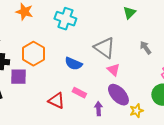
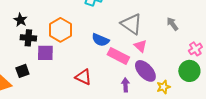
pink rectangle: (79, 93) -> (118, 56), moved, size x1.5

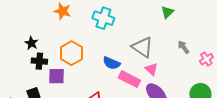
pink cross: (195, 49) -> (206, 59), moved

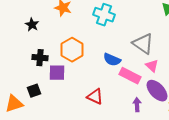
black star: (31, 43) -> (32, 25), moved

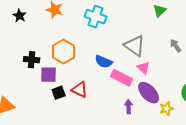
black star: (32, 25) -> (20, 16), moved
black square: (34, 91) -> (59, 93), moved
red triangle: (95, 97) -> (80, 90), moved

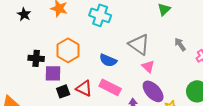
pink rectangle: (122, 78) -> (110, 87), moved

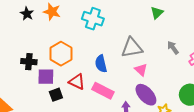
black star: (24, 14) -> (27, 14), moved
gray triangle: (139, 44) -> (132, 48), turned -45
blue semicircle: (108, 60) -> (101, 64), turned 54
red triangle: (84, 88) -> (77, 82), moved

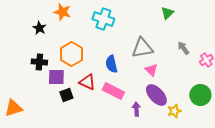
black star: (27, 14) -> (39, 28), moved

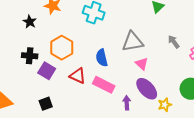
purple square: (56, 77) -> (47, 71), turned 30
black square: (66, 95) -> (46, 104), moved

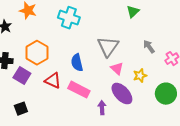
gray triangle: (133, 42) -> (108, 47), turned -45
yellow star: (165, 105) -> (140, 76), moved

